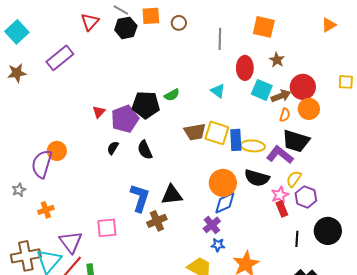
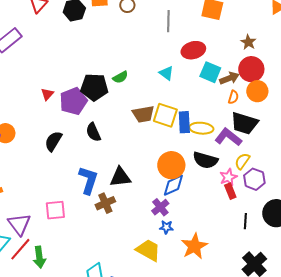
brown star: (277, 60) -> (248, 42), moved
red ellipse: (245, 68) -> (193, 50), turned 75
black semicircle: (113, 148) -> (53, 141), moved, size x1.5

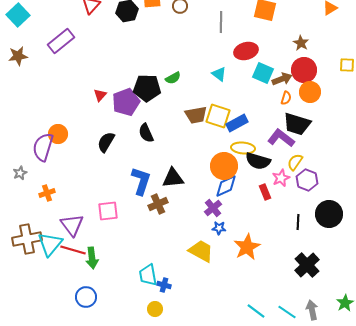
blue rectangle: (184, 122) -> (237, 123), turned 65
yellow ellipse: (201, 128) -> (243, 148), moved
red rectangle: (230, 191) -> (265, 192), moved
red line: (20, 249) -> (73, 250), turned 65

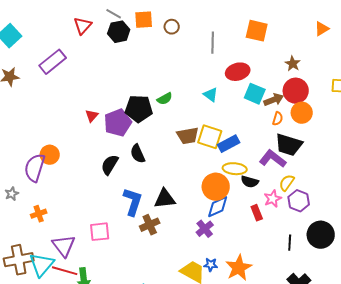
black semicircle: (106, 142) -> (110, 165), moved
black semicircle: (258, 161) -> (250, 182), size x0.7
blue star: (219, 228) -> (211, 265), moved

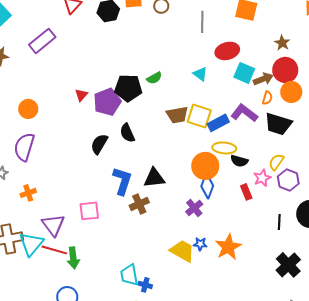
orange circle: (50, 155) -> (28, 109), moved
purple L-shape: (273, 159) -> (244, 113), moved
blue diamond: (218, 207) -> (207, 186), turned -45

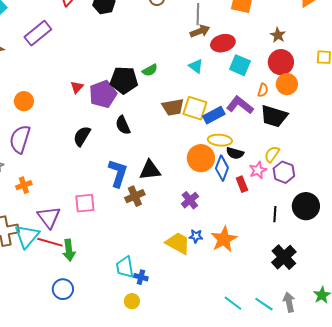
brown arrow: (263, 79) -> (200, 31), moved
black semicircle: (99, 144) -> (82, 136), moved
blue diamond: (207, 186) -> (222, 168), moved

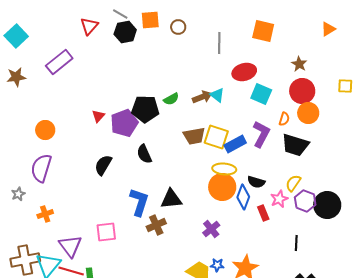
brown arrow: (200, 31) -> (202, 97), moved
purple L-shape: (240, 105) -> (261, 134), turned 80
yellow ellipse: (220, 140) -> (224, 169), moved
black circle: (306, 206) -> (327, 205), moved

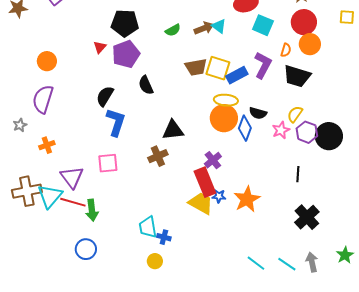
black pentagon: (145, 109) -> (125, 23), moved
blue L-shape: (139, 202) -> (116, 122), moved
red rectangle: (263, 213) -> (205, 182), moved, size x1.8

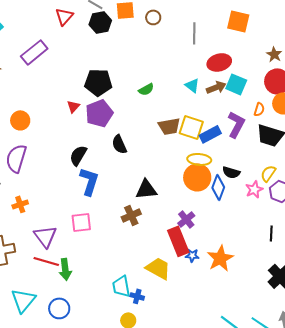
brown arrow: (204, 28) -> (216, 87), moved
cyan triangle: (50, 196) -> (23, 300), moved
yellow trapezoid: (201, 203) -> (158, 268), moved

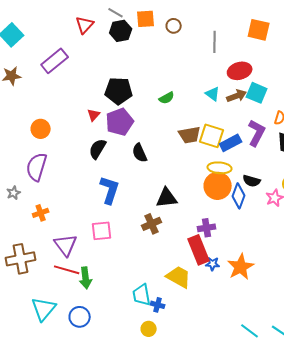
black semicircle: (78, 155) -> (98, 149), moved
purple cross: (186, 219) -> (207, 228), turned 30

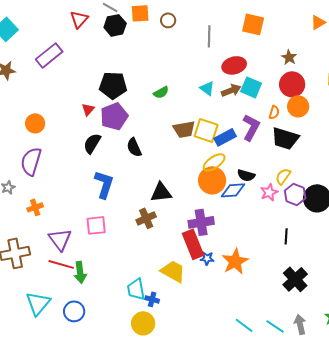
yellow ellipse: (220, 168) -> (214, 162), turned -40
blue diamond: (239, 196) -> (233, 190), turned 65
purple cross: (207, 228) -> (201, 222), size x1.4
yellow circle: (149, 329) -> (143, 323), size x1.5

